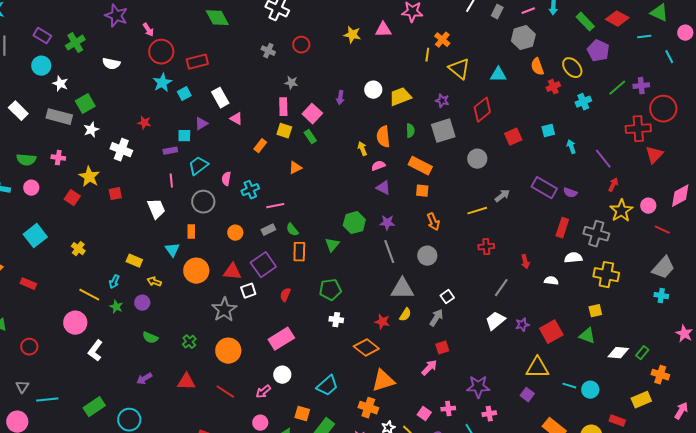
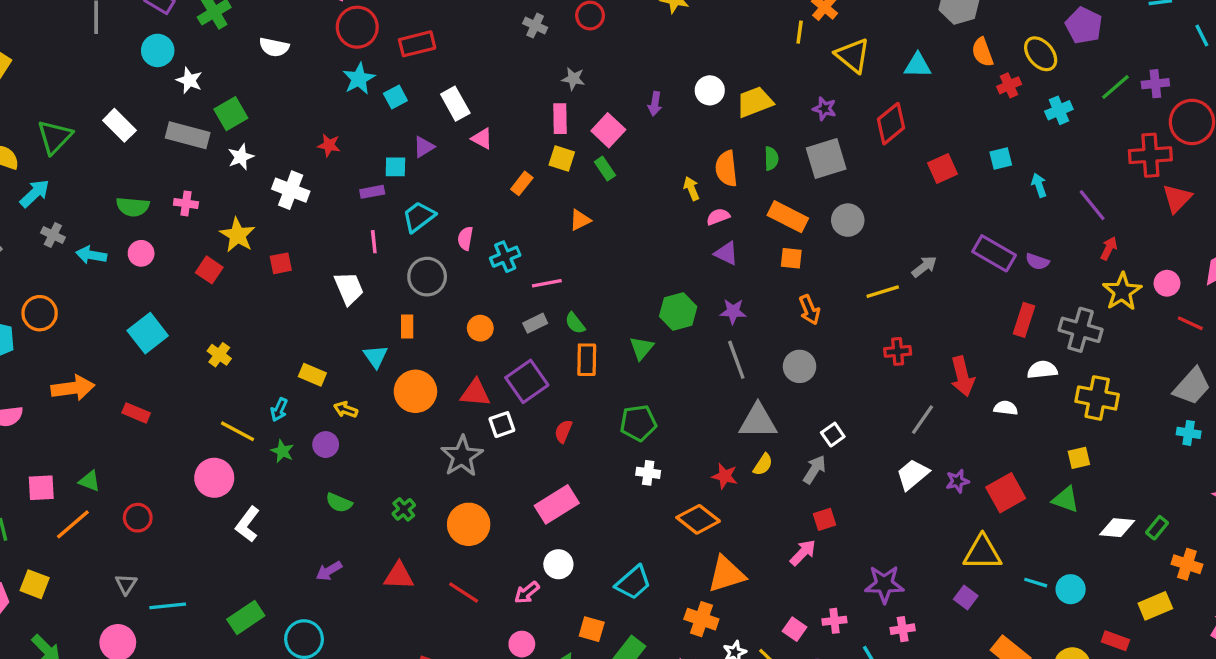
gray circle: (477, 159) -> (848, 220), moved
red arrow: (525, 262) -> (962, 376), size x1.6

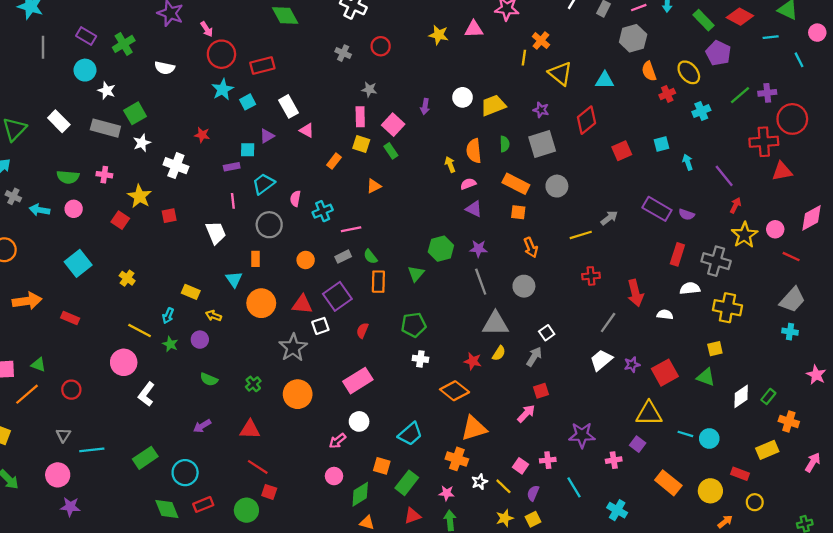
red triangle: (1177, 198) -> (782, 171), turned 35
white diamond: (1117, 528) -> (741, 396), turned -40
red line: (464, 593) -> (258, 467), moved
pink cross: (903, 629) -> (614, 460), moved

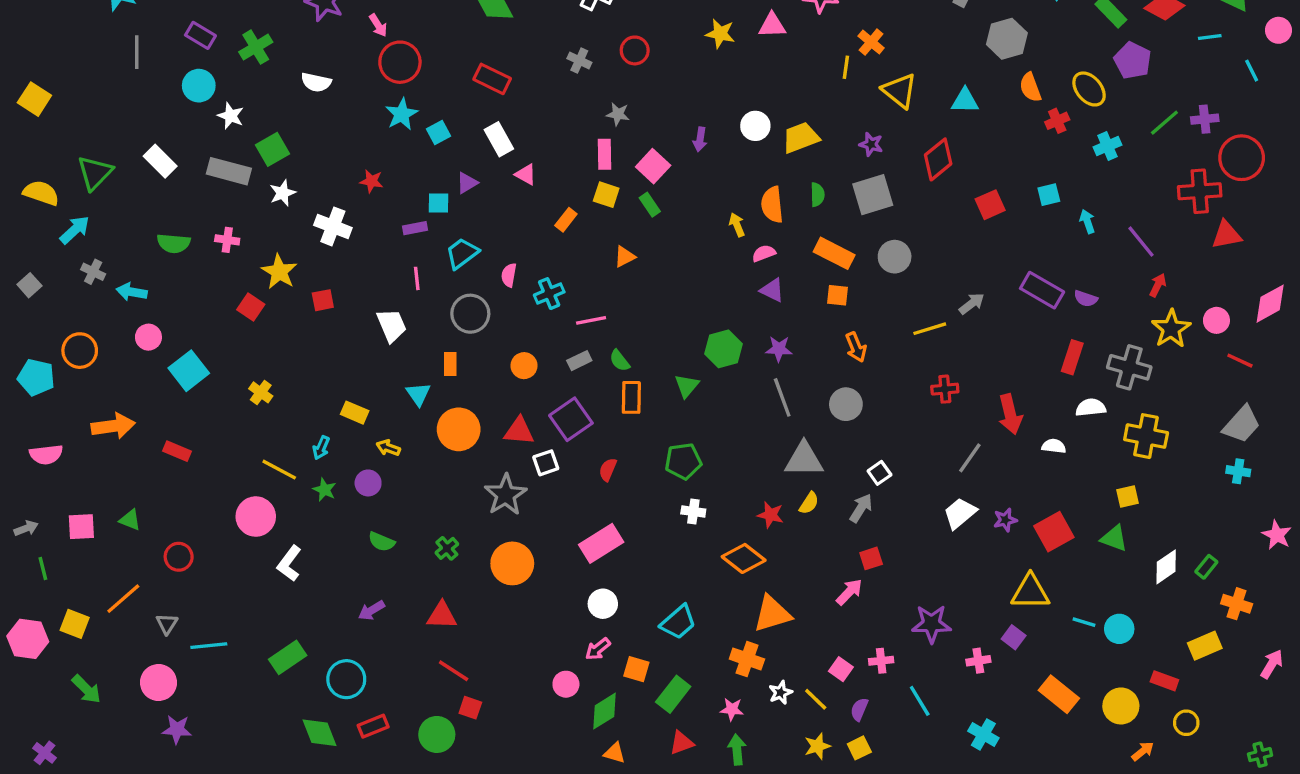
red rectangle: (262, 66) -> (492, 79), moved, turned 40
pink circle: (74, 209) -> (148, 337), moved
orange line: (27, 394) -> (123, 599), moved
pink arrow: (337, 441) -> (598, 649), moved

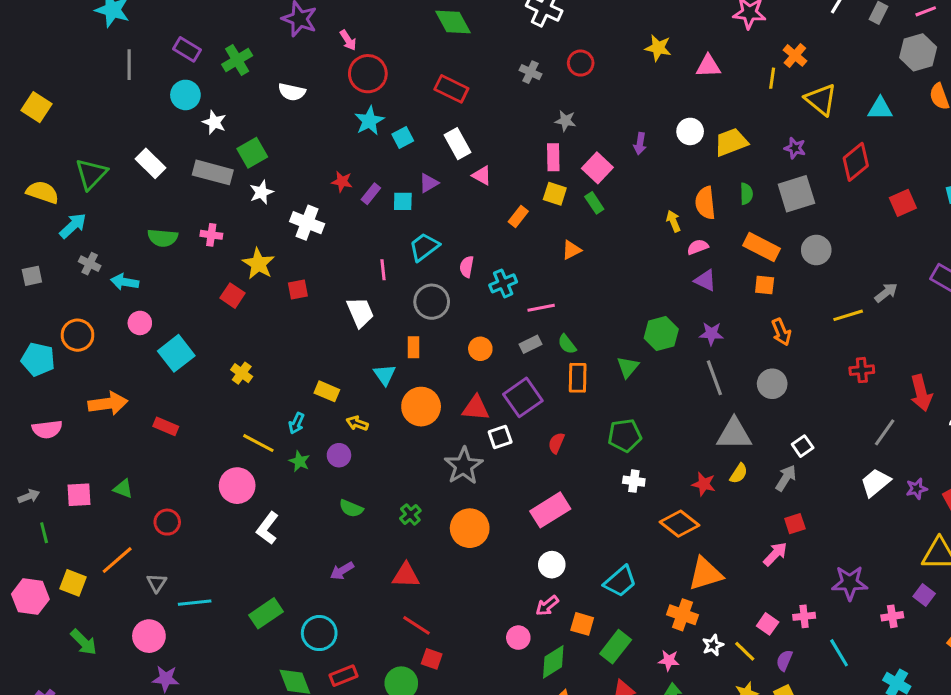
pink triangle: (772, 25) -> (708, 66), moved
purple rectangle: (415, 228) -> (371, 194), moved, turned -40
gray square: (29, 285) -> (32, 276), turned 30

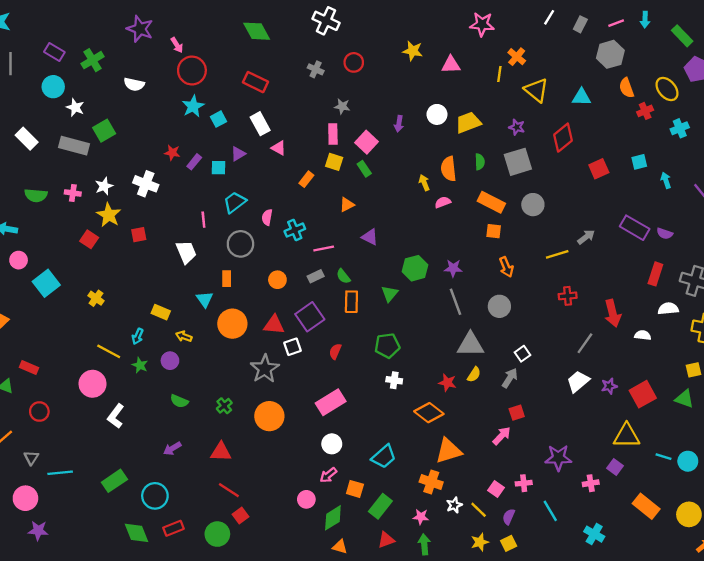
white star: (261, 192) -> (104, 186), moved
purple triangle: (705, 280) -> (370, 237), moved
red rectangle: (166, 426) -> (29, 368), moved
red square: (432, 659) -> (240, 516), turned 35

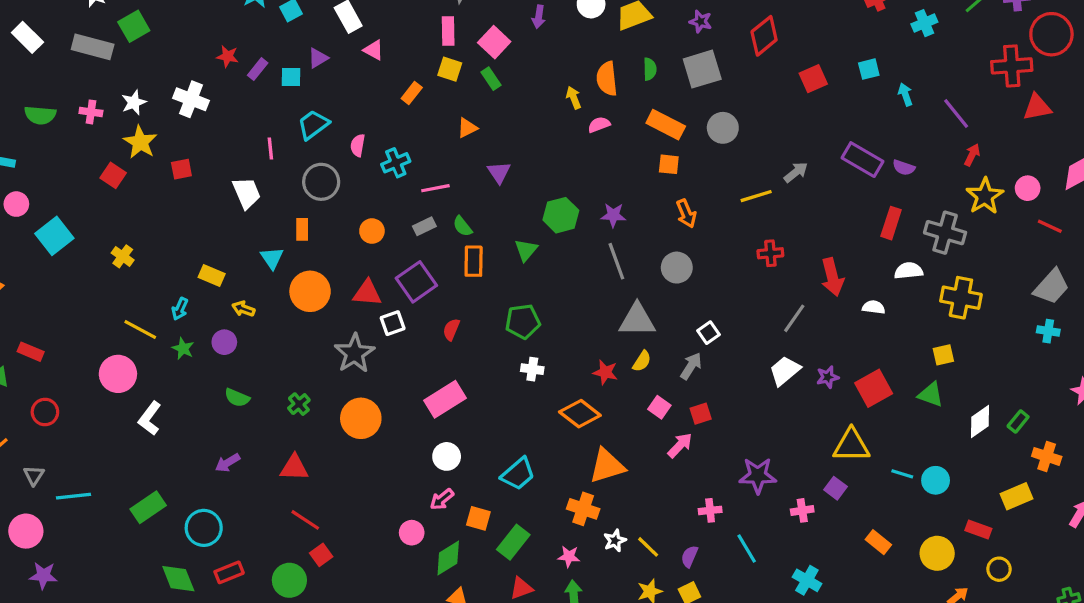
purple triangle: (370, 237) -> (499, 172), turned 30
pink square: (496, 489) -> (659, 407), moved
orange rectangle: (646, 506) -> (878, 542), size x0.7

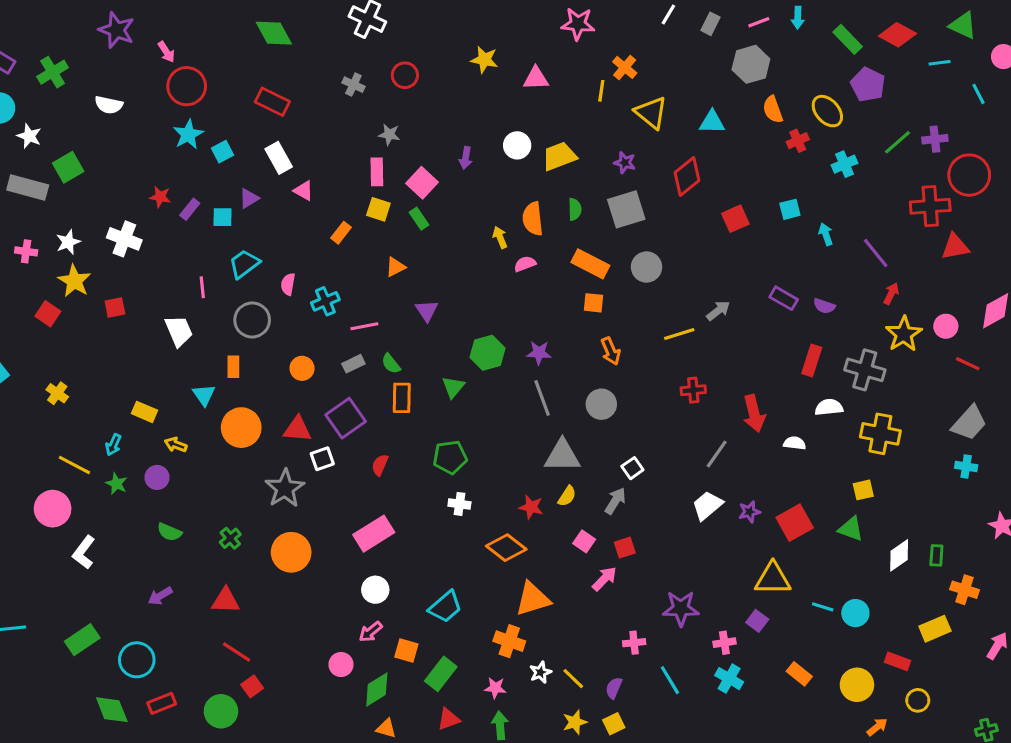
purple rectangle: (863, 160) -> (784, 298), size x0.7
green rectangle: (1018, 422) -> (936, 555), turned -35
cyan cross: (807, 580) -> (729, 679), moved

